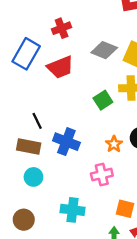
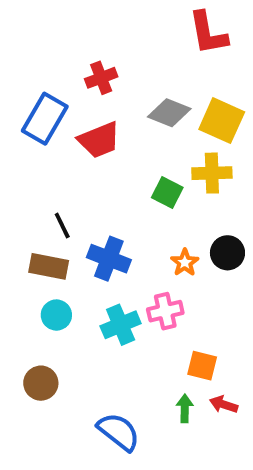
green square: (103, 100) -> (167, 193), turned -30
cyan cross: (72, 210) -> (121, 325), moved, turned -30

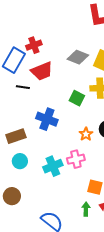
red cross: (101, 78) -> (34, 45), moved
black line: (62, 226) -> (23, 87), moved, turned -56
blue cross: (109, 259) -> (47, 119), moved
brown rectangle: (49, 266) -> (16, 136), turned -30

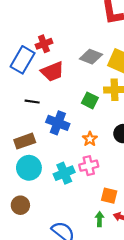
black line: (23, 87) -> (32, 102), moved
orange star: (86, 134) -> (90, 139), moved
cyan circle: (20, 161) -> (29, 168), size x1.5

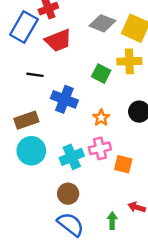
orange square: (109, 196) -> (123, 164), moved
brown circle: (20, 205) -> (68, 194), moved
green arrow: (99, 219) -> (112, 221), moved

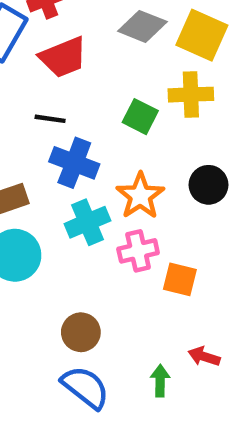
black line: (35, 75) -> (50, 119), moved
orange star: (101, 118) -> (140, 196), size x1.5
cyan cross: (72, 157) -> (87, 222), moved

